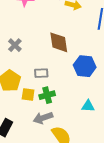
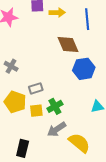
brown diamond: (59, 42) -> (68, 44), moved
gray rectangle: (41, 73) -> (36, 88), moved

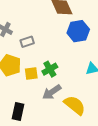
gray rectangle: (36, 88) -> (27, 42), moved

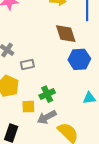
yellow square: (31, 74) -> (28, 107), moved

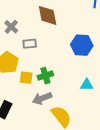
brown diamond: (66, 34) -> (48, 15), moved
yellow square: (28, 107) -> (26, 78), moved

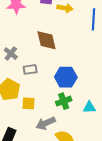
blue hexagon: (82, 45) -> (66, 77), moved
green cross: (45, 76) -> (64, 101), moved

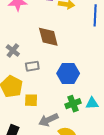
green cross: (64, 101) -> (73, 104), moved

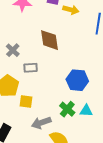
blue hexagon: (68, 73) -> (77, 80), moved
green cross: (73, 104) -> (67, 109), turned -35

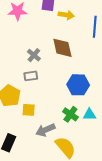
brown diamond: (49, 40) -> (62, 48), moved
gray cross: (13, 50) -> (34, 55), moved

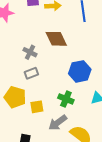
green cross: (70, 114) -> (66, 99), moved

